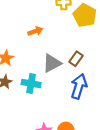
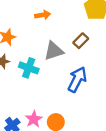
brown rectangle: (76, 59) -> (81, 41), moved

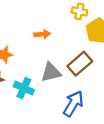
brown rectangle: (81, 41) -> (80, 64), size x1.5

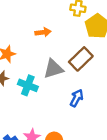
blue arrow: (73, 104) -> (77, 98), size x0.7

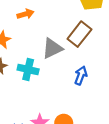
orange arrow: (43, 32) -> (25, 14), moved

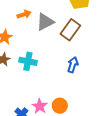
gray triangle: (52, 48) -> (45, 22), moved

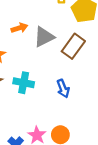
blue arrow: (73, 65) -> (63, 89), moved, turned 140

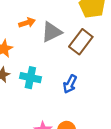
blue arrow: (63, 89) -> (70, 84), turned 48

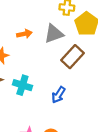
gray triangle: (52, 32) -> (54, 34), moved

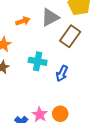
cyan cross: (22, 85) -> (38, 61), moved

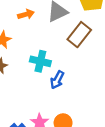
blue arrow: (62, 73) -> (57, 80), moved

